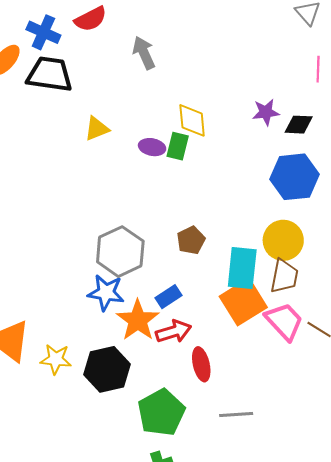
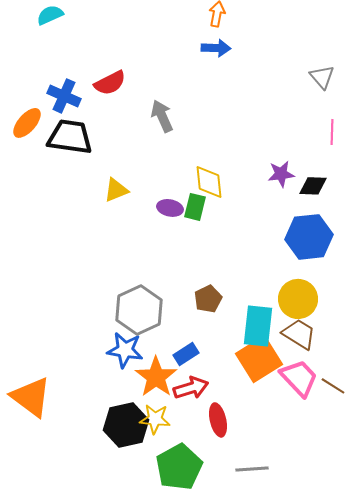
brown trapezoid: (284, 276) -> (299, 334), turned -69
yellow star: (56, 359) -> (155, 419), moved

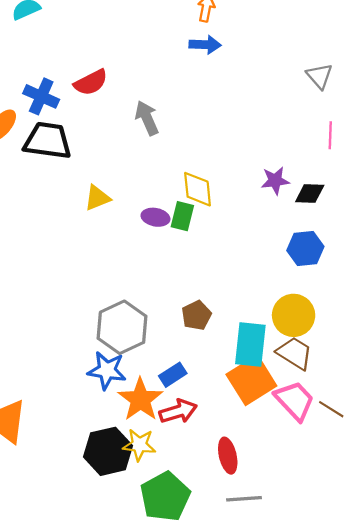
blue hexagon: (309, 237) -> (305, 249), size x0.7
red ellipse: (218, 420) -> (228, 456), moved

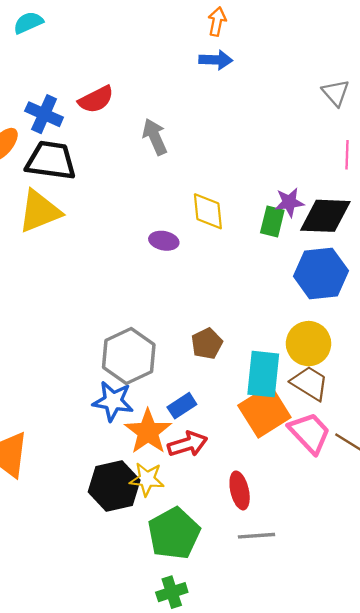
black diamond: (310, 193) -> (325, 216), size x1.6
yellow triangle: (97, 198) -> (40, 211), moved, size x1.6
green rectangle: (182, 216) -> (272, 222), moved
blue hexagon: (305, 249) -> (321, 273), size x1.4

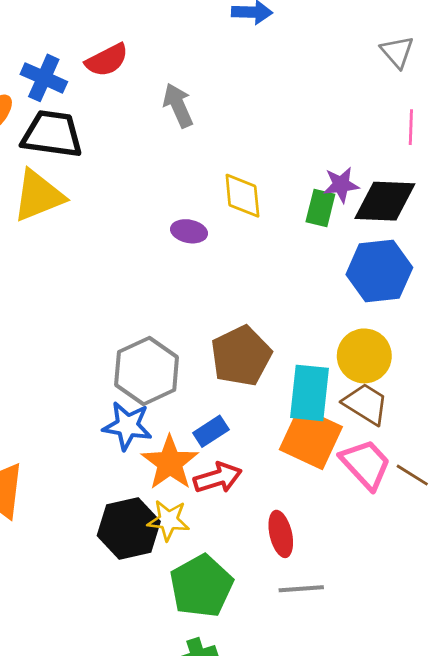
brown pentagon: (207, 344) -> (241, 356), size x1.6
orange square: (264, 411) -> (311, 438), turned -33

